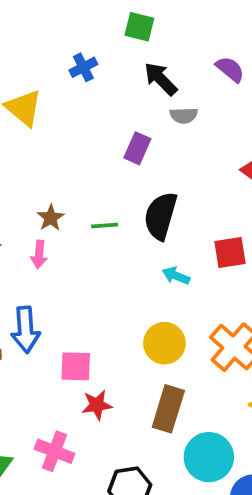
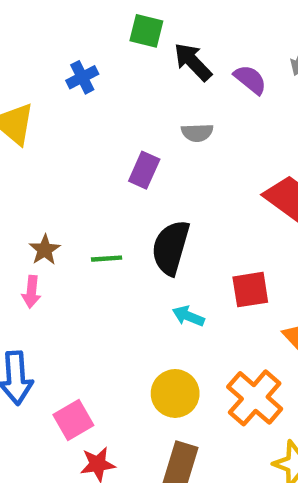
black arrow: (161, 79) -> (193, 62), moved
pink square: (76, 366) -> (73, 420), turned -32

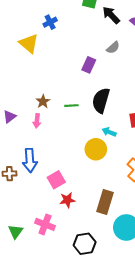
blue cross: (82, 77) -> (50, 22), moved
gray semicircle: (197, 133) -> (113, 48), turned -40
yellow circle: (175, 393) -> (96, 149), moved

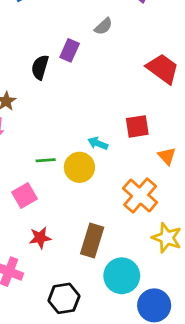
black semicircle: (101, 100) -> (40, 67), moved, size x0.7
green line: (71, 106) -> (46, 160), moved
pink square: (56, 180) -> (25, 195), moved

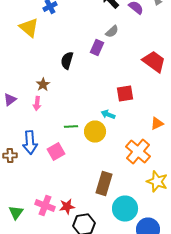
purple rectangle: (70, 50) -> (97, 48), moved
red square: (137, 126) -> (125, 94), moved
orange triangle: (167, 156) -> (157, 124), turned 48
red star: (40, 238) -> (67, 206), moved

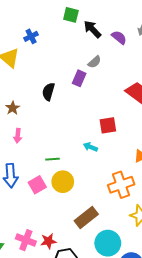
brown star: (43, 84) -> (13, 108), moved
yellow circle: (95, 132) -> (63, 182), moved
orange cross: (138, 152) -> (121, 185), turned 30
brown rectangle: (104, 184) -> (86, 218), turned 35

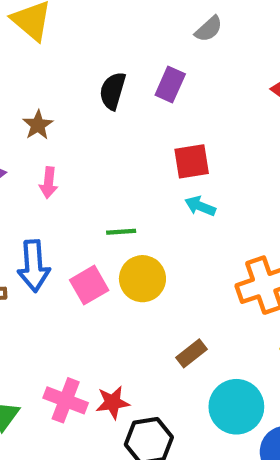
purple rectangle: (79, 78) -> (170, 84), moved
red square: (108, 125) -> (192, 161), moved
brown rectangle: (86, 218) -> (192, 353), size x0.6

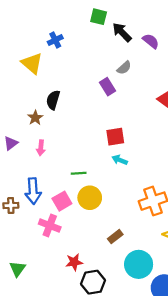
purple rectangle: (170, 84) -> (107, 87), moved, turned -56
black semicircle: (113, 91) -> (53, 100), moved
pink cross: (66, 400) -> (50, 225), moved

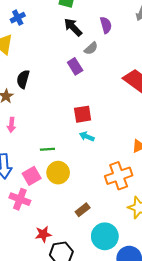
black arrow: (122, 32) -> (73, 27), moved
blue cross: (55, 40) -> (18, 18), moved
purple semicircle: (151, 41) -> (106, 25), moved, turned 35

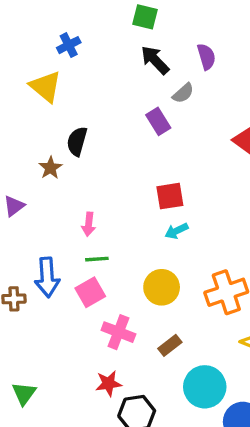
pink arrow: (11, 125) -> (89, 224), moved
cyan arrow: (87, 137) -> (177, 231), turned -48
green line: (47, 149) -> (97, 259), moved
yellow circle: (58, 173) -> (162, 287), moved
pink cross: (20, 199) -> (118, 332), moved

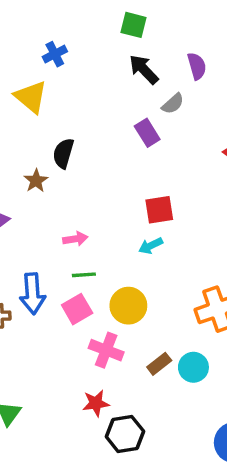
pink arrow: (89, 224) -> (75, 239), turned -105
cyan arrow: (177, 231) -> (151, 246), moved
yellow circle: (162, 287) -> (128, 306), moved
cyan circle: (205, 387) -> (193, 367), moved, size x0.7

